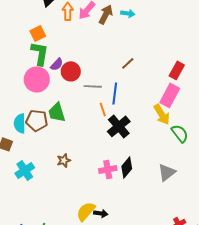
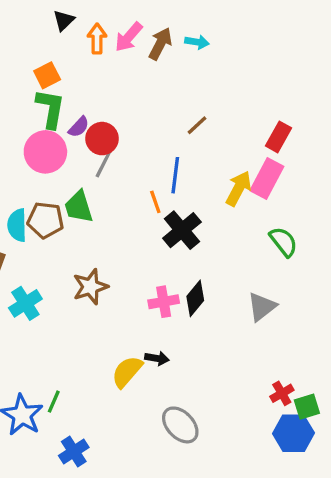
gray line: (93, 86) -> (104, 164), moved, turned -66
yellow arrow: (162, 114) -> (239, 189), moved, turned -120
brown star: (64, 160) -> (90, 287), size x1.5
black arrow: (101, 213) -> (157, 358), moved

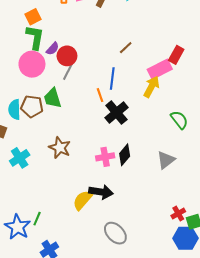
pink rectangle: (267, 179) -> (160, 69), moved, turned 35
brown star: (90, 287) -> (60, 148), turned -30
black arrow: (157, 358) -> (101, 192), size x1.6

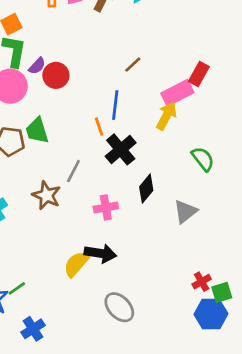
gray line: (68, 71) -> (73, 171), moved
black diamond: (125, 155) -> (146, 189), moved
green line: (37, 219) -> (17, 288), turned 32

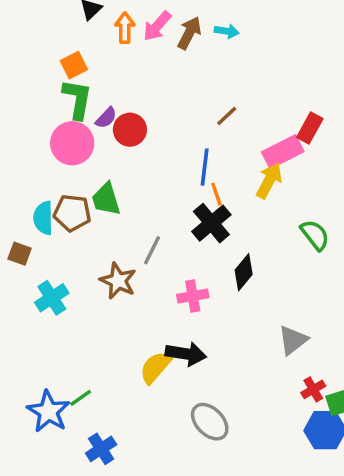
orange line: (99, 127) -> (216, 194), moved
gray triangle: (185, 212) -> (293, 340), moved

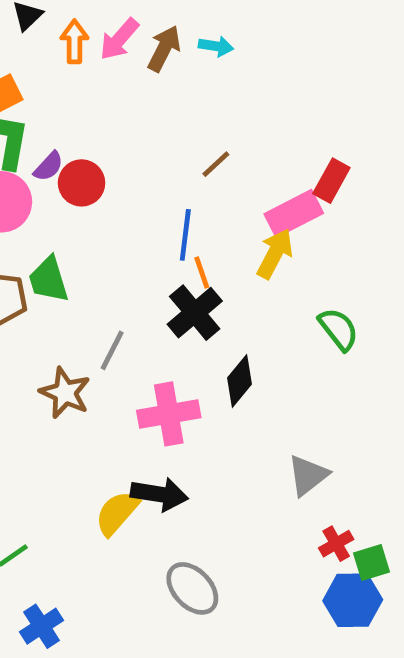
pink cross: (193, 296) -> (169, 414), size x1.4

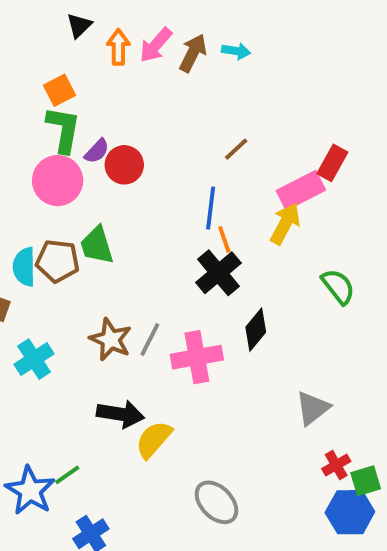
gray line: (112, 350) -> (150, 339), moved
black arrow: (159, 494) -> (120, 414), moved

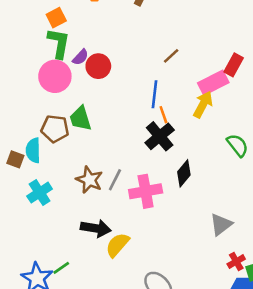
cyan semicircle: (24, 267) -> (33, 150), moved

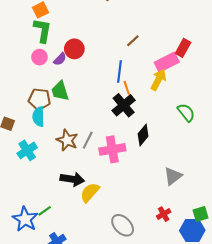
purple semicircle: (80, 57) -> (60, 59), moved
pink circle: (55, 76) -> (39, 57), size x0.6
cyan semicircle: (33, 150) -> (38, 117), moved
red cross: (236, 261) -> (164, 214), moved

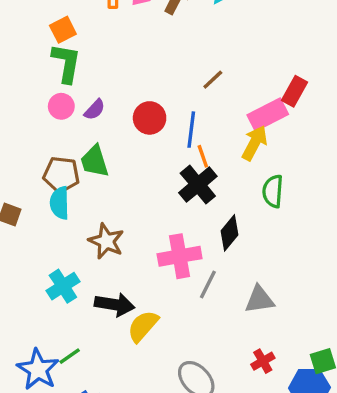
red circle: (74, 49) -> (150, 118), moved
green semicircle: (186, 112) -> (273, 191), moved, turned -138
gray line: (88, 140) -> (208, 285), moved
cyan cross: (27, 150) -> (63, 286), moved
gray triangle: (173, 176) -> (259, 300), moved, turned 30

